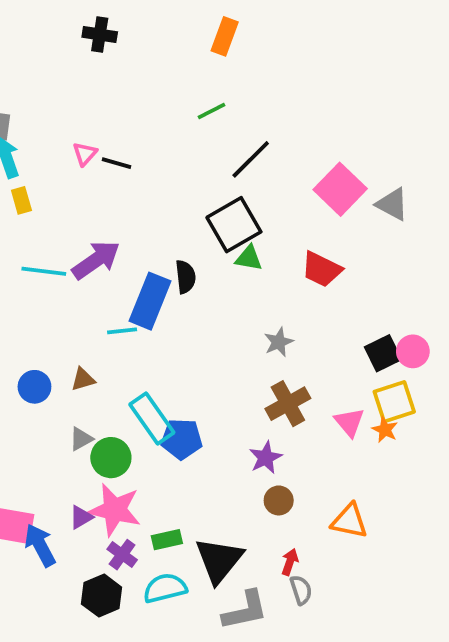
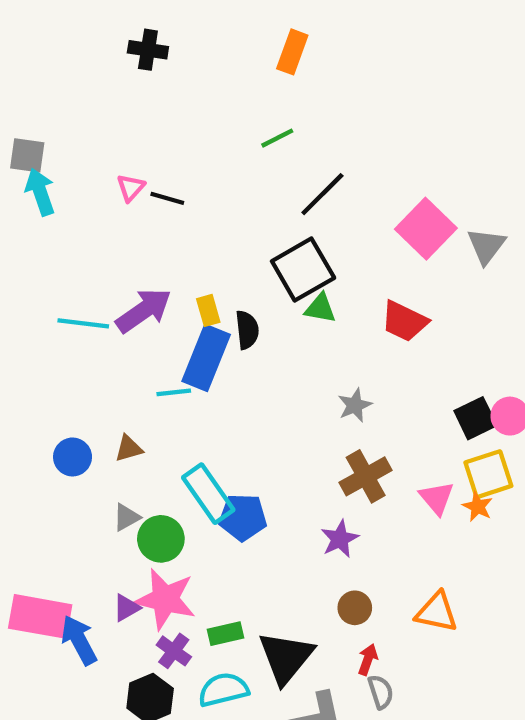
yellow rectangle: (21, 200) -> (208, 310), moved
gray triangle: (392, 204) -> (486, 246), turned 39
brown circle: (279, 500) -> (355, 608), moved

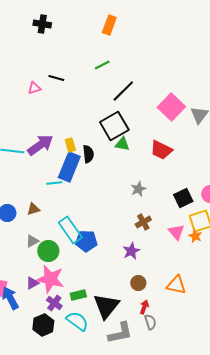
pink triangle: (131, 188) -> (34, 88), turned 32
black line: (167, 198) -> (56, 78), moved
black square: (475, 418) -> (183, 198), moved
brown cross: (366, 476) -> (143, 222), size x0.7
cyan semicircle: (223, 690) -> (77, 321), turned 50

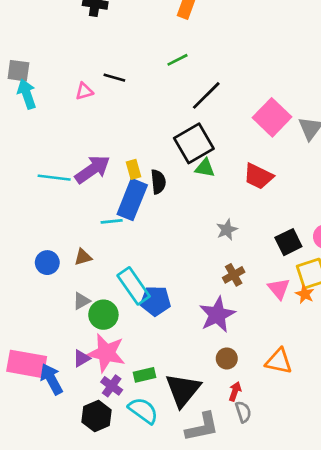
purple star: (131, 251) -> (217, 315), size x1.5

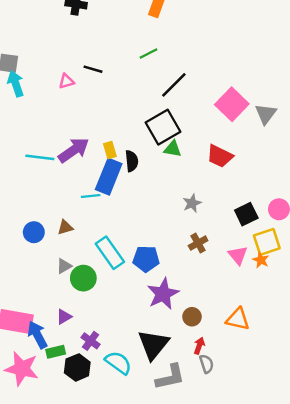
blue pentagon: (156, 301) -> (146, 259), moved
purple star: (217, 315) -> (163, 294), moved
pink star: (106, 353) -> (22, 369), moved
green rectangle: (145, 375) -> (56, 352), moved

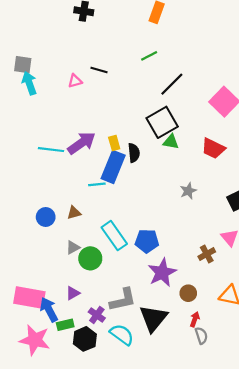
brown cross: (198, 243) -> (207, 254), moved
gray L-shape: (170, 377) -> (123, 300), moved

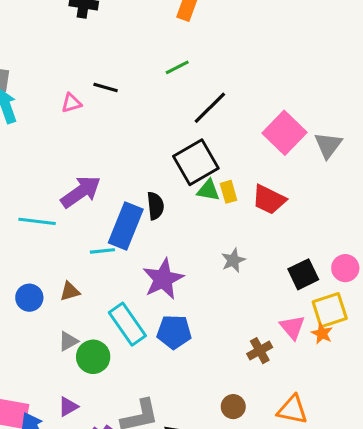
yellow rectangle: (114, 143) -> (229, 192), moved
cyan line: (51, 150) -> (37, 221), moved
purple star: (162, 273) -> (163, 279), moved

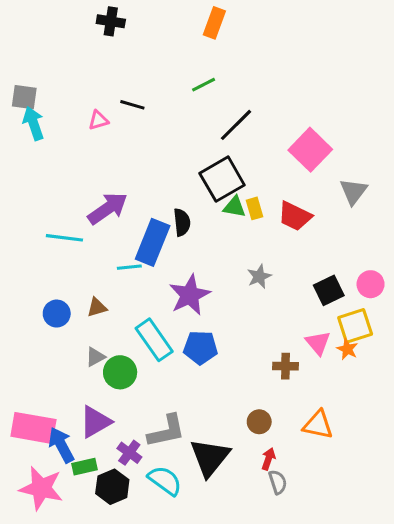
gray triangle: (328, 145) -> (354, 191), moved
brown cross: (260, 351) -> (285, 366), turned 30
purple triangle: (68, 407) -> (95, 422), size x1.6

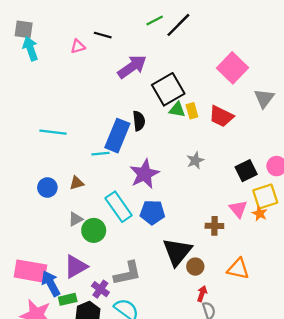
black line: (236, 125) -> (178, 25), moved
purple arrow: (108, 208) -> (132, 67), moved
black triangle: (210, 457) -> (177, 252), moved

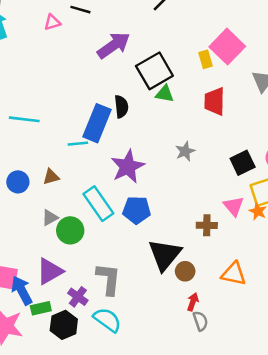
yellow rectangle: (192, 111) -> (206, 59), moved
red trapezoid: (221, 116) -> (214, 101), turned 65
gray L-shape: (128, 273) -> (109, 279), turned -72

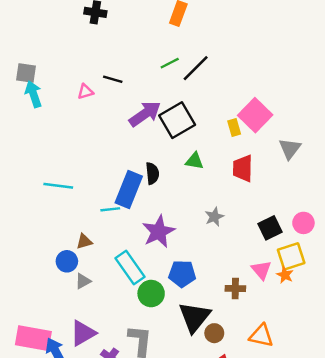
black square: (154, 71) -> (177, 120), moved
blue circle: (18, 182) -> (67, 261), moved
blue pentagon: (137, 210) -> (182, 274), moved
green circle: (70, 230) -> (151, 294), moved

